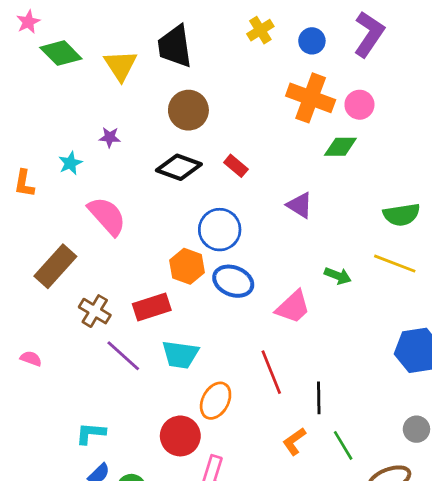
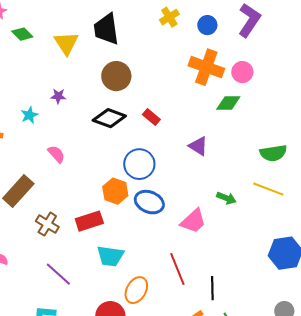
green diamond: (61, 53) -> (22, 34), size x0.7
pink semicircle: (107, 216) -> (56, 154), size x0.6
purple line: (123, 356) -> (58, 274), moved

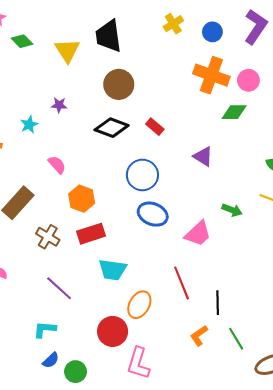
orange hexagon: (115, 191) -> (82, 199), moved

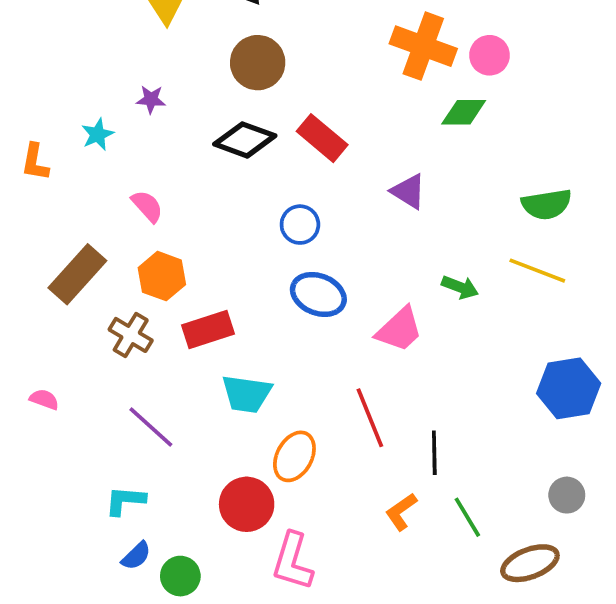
red rectangle: (155, 127) -> (322, 138), size x1.5
blue circle: (142, 175) -> (300, 225), size x0.7
orange hexagon: (82, 199) -> (162, 276), moved

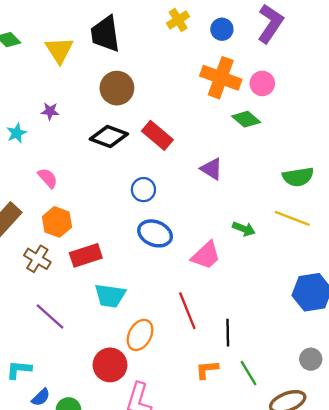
green diamond: (464, 112) -> (246, 119), turned 40
cyan L-shape: (125, 501) -> (19, 370), moved
orange L-shape: (401, 512) -> (207, 370), turned 30

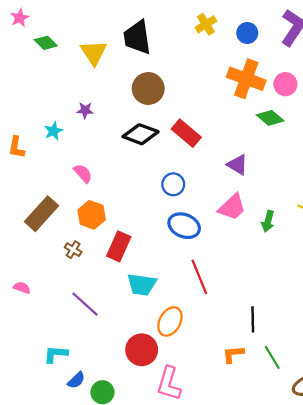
green arrow: (244, 229) -> (268, 221), turned 84
red rectangle: (86, 255) -> (119, 246), turned -48
pink trapezoid: (206, 255) -> (232, 207), moved
brown cross: (37, 259) -> (73, 250), size x0.7
red line: (187, 311) -> (199, 277), moved

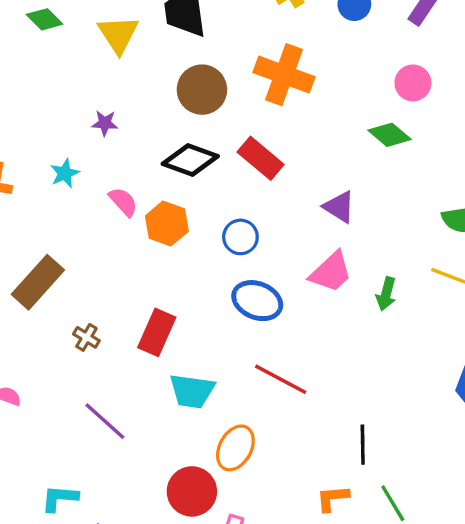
orange cross: (246, 79) -> (284, 75), moved
cyan star: (53, 131) -> (65, 173), moved
pink semicircle: (83, 173) -> (123, 202), moved
orange hexagon: (92, 215) -> (167, 224), moved
red line: (199, 277) -> (281, 379), turned -40

